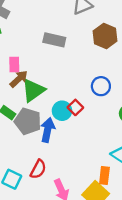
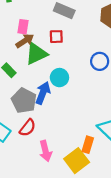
red square: (75, 107) -> (56, 37), moved, turned 32
gray pentagon: (28, 121) -> (24, 101), moved

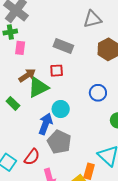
pink rectangle: (23, 27) -> (20, 48), moved
gray pentagon: (24, 101) -> (59, 142), moved

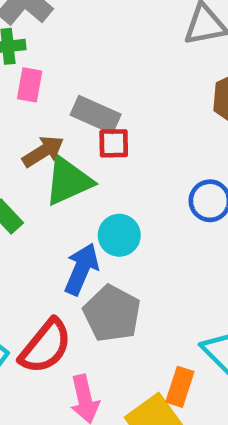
gray rectangle: (63, 46) -> (96, 115), moved
red semicircle: (32, 157) -> (46, 346), size x1.4

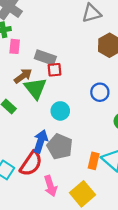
green triangle: (68, 181) -> (35, 88), turned -40
blue arrow: (81, 269) -> (41, 141), moved
orange rectangle: (180, 387) -> (94, 161), moved

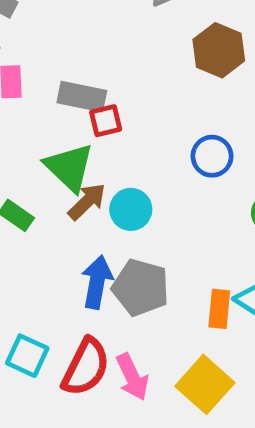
brown arrow: (23, 76) -> (87, 202), moved
red semicircle: (31, 164) -> (86, 367), moved

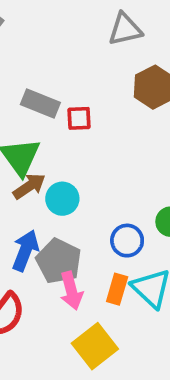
red square: (106, 121) -> (79, 118), moved
blue circle: (212, 156) -> (127, 241), moved
pink arrow: (132, 377) -> (71, 291), moved

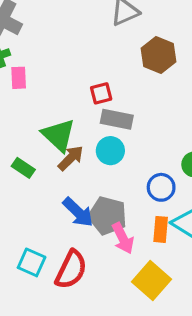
gray rectangle: (40, 104) -> (117, 119), moved
cyan circle: (62, 199) -> (110, 151), moved
blue arrow: (25, 251) -> (78, 212), turned 124

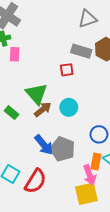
gray rectangle: (117, 119) -> (81, 51), moved
pink arrow: (123, 238) -> (90, 175), moved
yellow square: (152, 281) -> (86, 194), turned 30

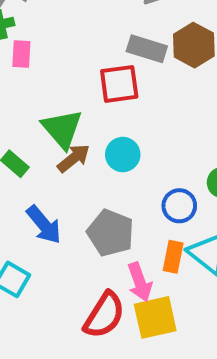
red square: (67, 70) -> (119, 84), size x1.5
blue arrow: (44, 145) -> (44, 225), moved
pink arrow: (90, 175) -> (140, 282), moved
red semicircle: (35, 181) -> (104, 315), moved

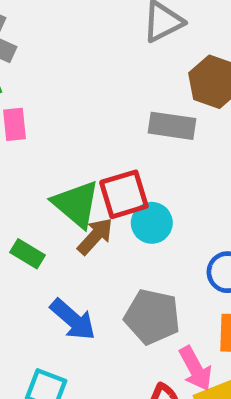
gray rectangle: (147, 49) -> (172, 126), moved
red square: (119, 84) -> (124, 194), moved

